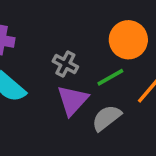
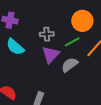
gray cross: (65, 64) -> (47, 34), turned -32

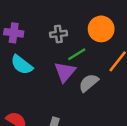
gray cross: (47, 34) -> (58, 34), moved
green line: (72, 42) -> (77, 54), moved

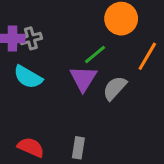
gray cross: (58, 34) -> (31, 38), moved

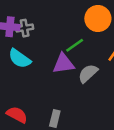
purple triangle: (83, 78) -> (64, 64), turned 45

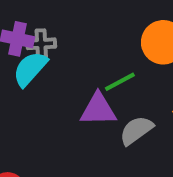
cyan semicircle: (20, 59) -> (30, 69), moved, turned 90

